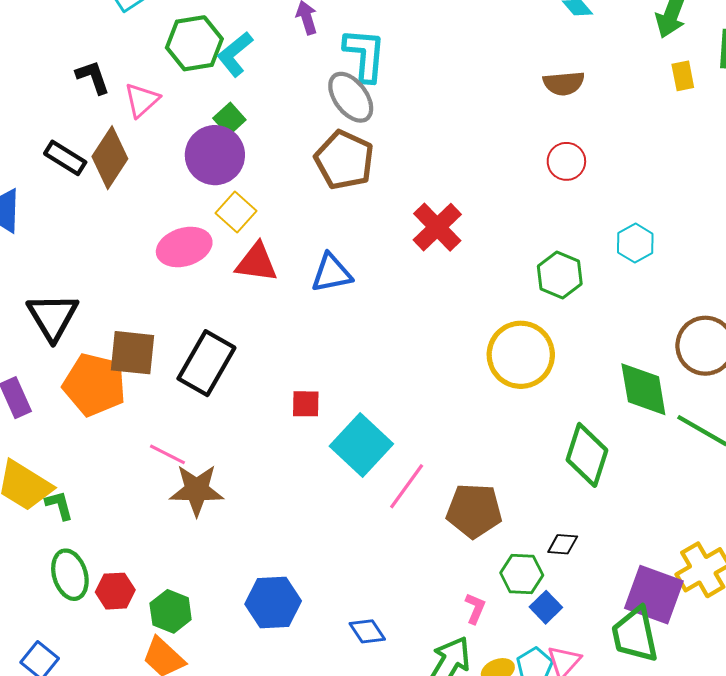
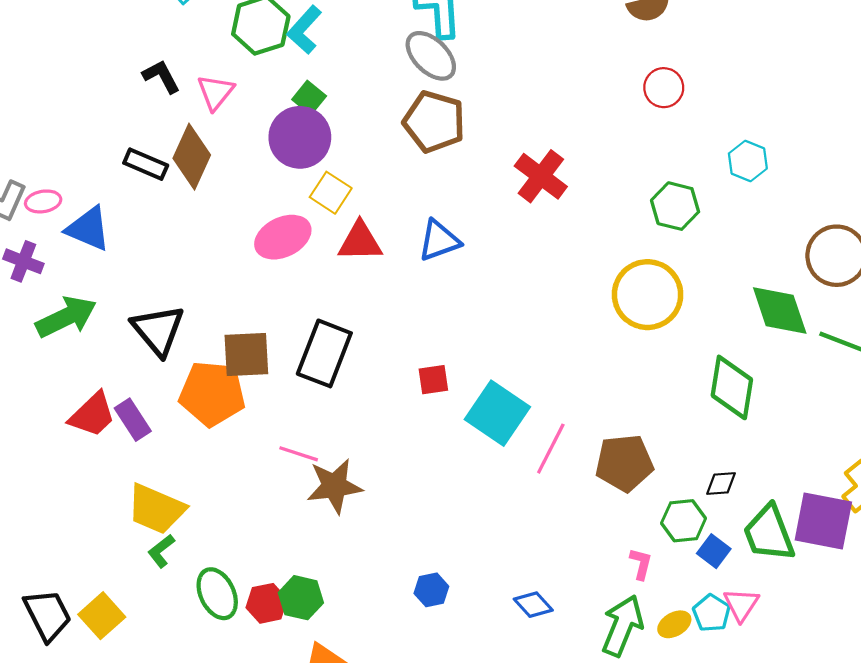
green L-shape: (59, 505) -> (161, 551), moved, turned -104
blue hexagon: (273, 603) -> (431, 590), size x0.6
green hexagon: (171, 611) -> (301, 598), moved
green trapezoid: (635, 635) -> (769, 533), moved

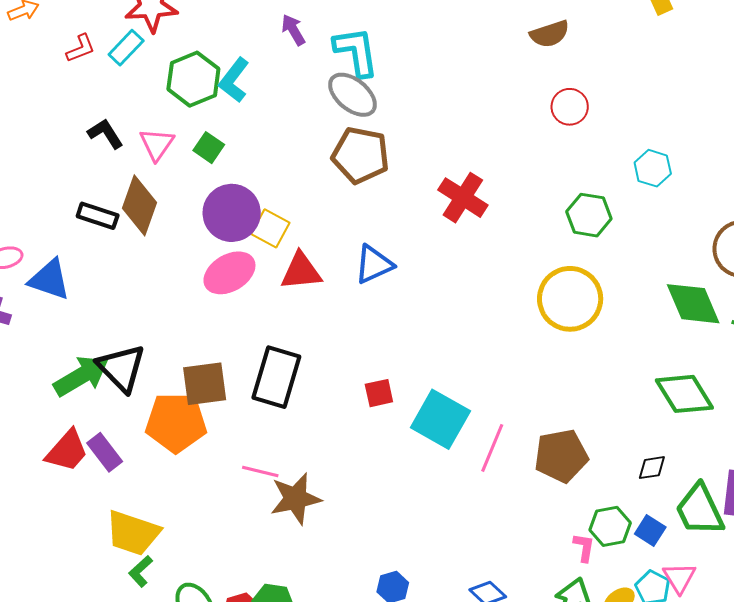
green square: (309, 98) -> (209, 148), moved
purple circle: (300, 137) -> (232, 213), moved
green arrow: (66, 317) -> (81, 376), moved
green diamond: (732, 387) -> (684, 394), moved, turned -36
green hexagon: (684, 521) -> (610, 526), moved

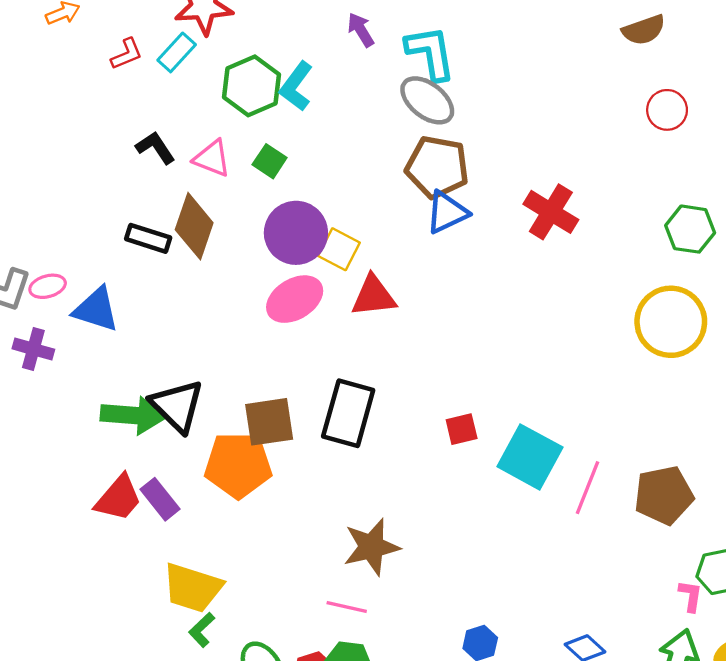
pink triangle: (157, 144) -> (212, 158), turned -42
blue triangle: (374, 264) -> (447, 212), moved
green arrow: (81, 376) -> (133, 415), turned 36
pink line: (260, 472) -> (347, 607), moved

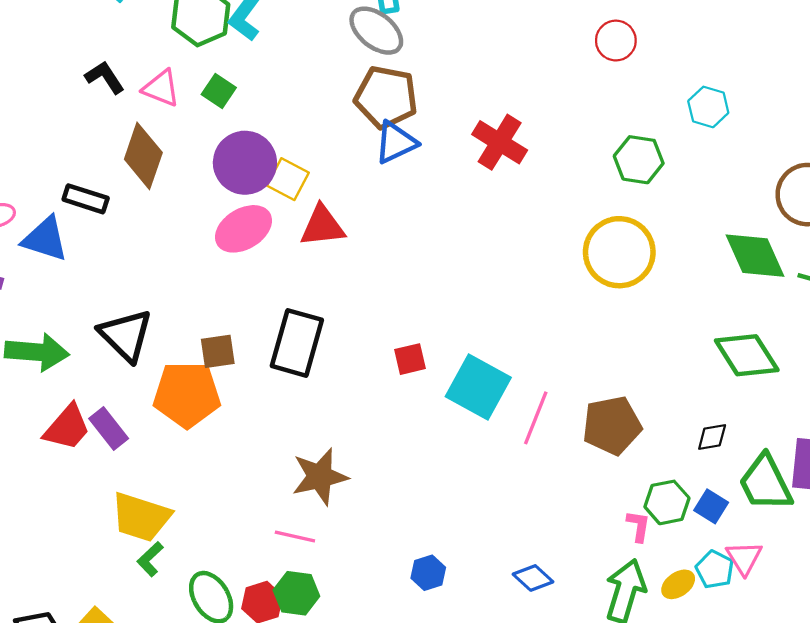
black rectangle: (148, 238) -> (86, 199), moved
green arrow: (133, 415) -> (37, 352), moved
brown square: (269, 422) -> (218, 351), size x0.7

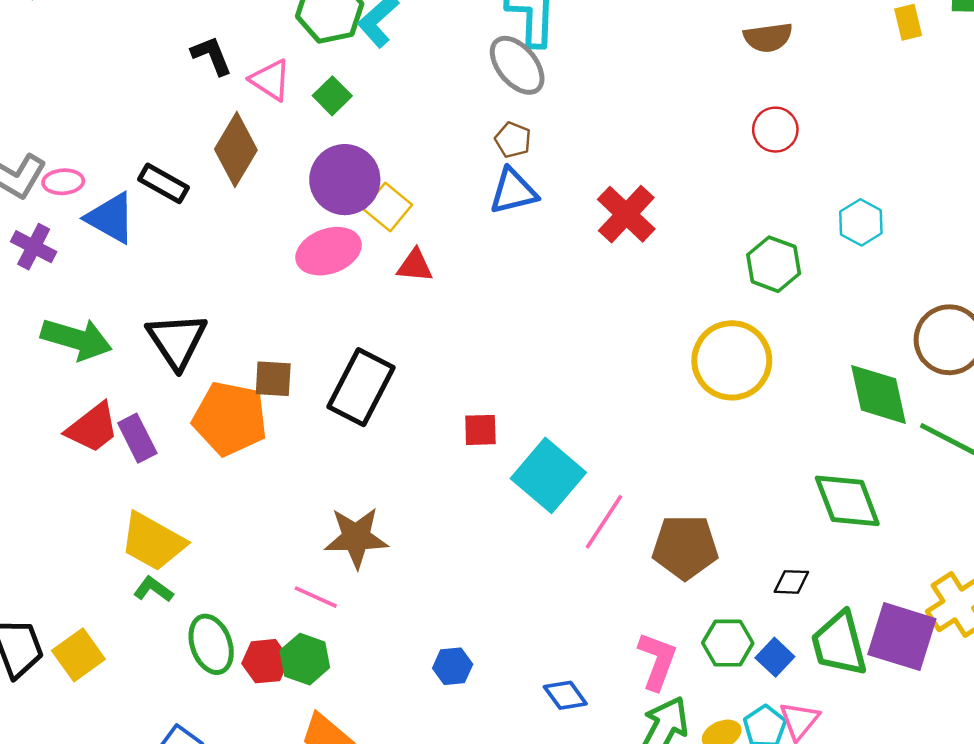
brown pentagon: (386, 97) -> (513, 140), size x0.5
red triangle: (322, 226) -> (415, 266), size x0.7
pink L-shape: (638, 526) -> (657, 661), moved, size x1.6
green L-shape: (150, 559) -> (153, 589), turned 68

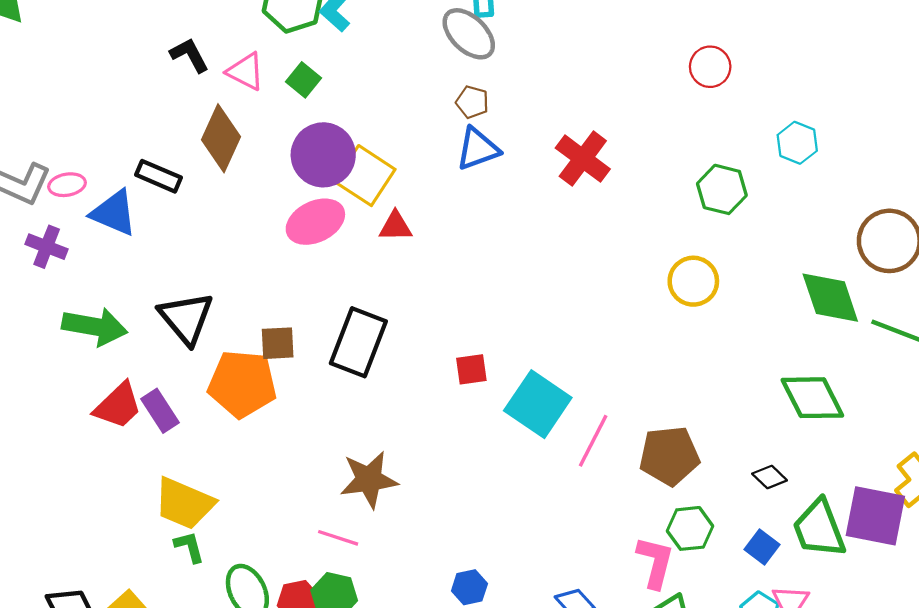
yellow square: (388, 207) -> (365, 176), size x1.4
yellow circle: (732, 360) -> (693, 281), size x0.7
black diamond: (791, 582) -> (770, 477), turned 48
green L-shape: (153, 589) -> (189, 547), turned 45
green hexagon: (728, 643) -> (690, 528), moved

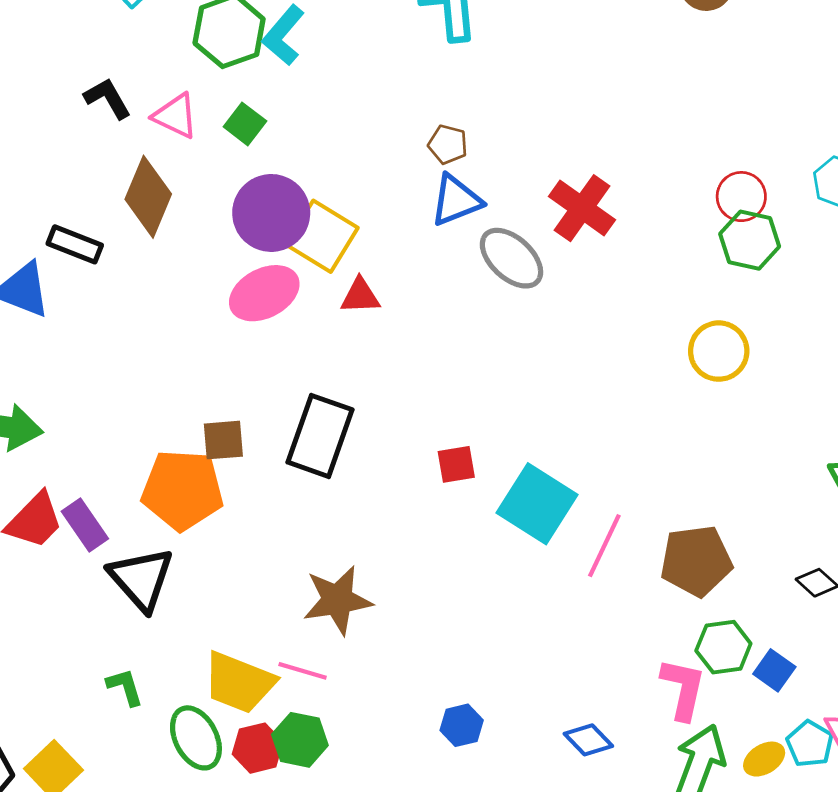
gray ellipse: (469, 34) -> (511, 258), moved
red circle: (710, 67) -> (741, 197), moved
black triangle: (186, 318) -> (141, 579), moved
yellow trapezoid: (184, 503) -> (239, 682), moved
blue square: (762, 547) -> (774, 670), moved

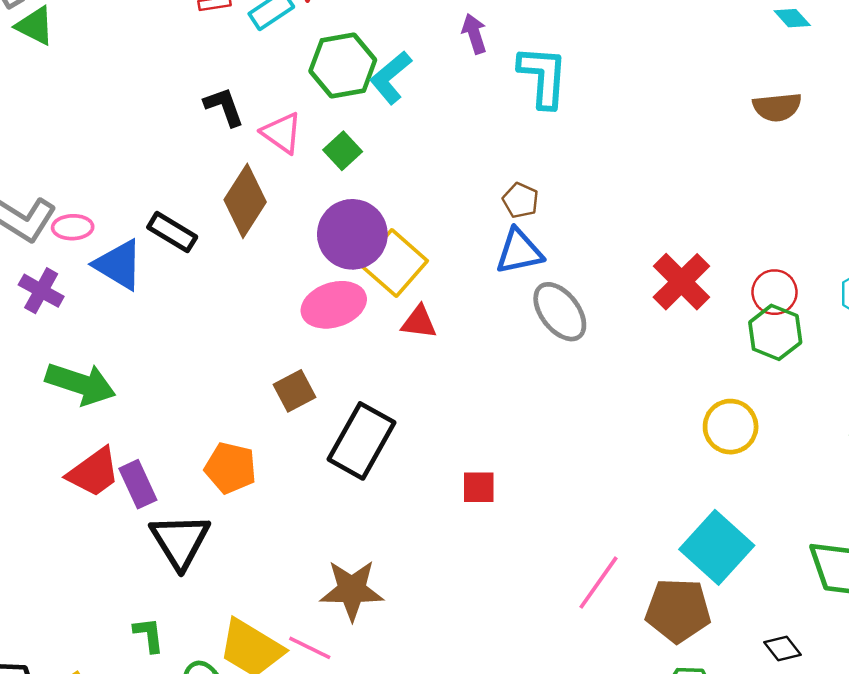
red cross: (582, 208) -> (681, 282), moved
brown square: (223, 440) -> (295, 391), moved, turned -33
orange pentagon: (182, 490) -> (230, 468), size x0.7
cyan square: (537, 504) -> (717, 547), moved

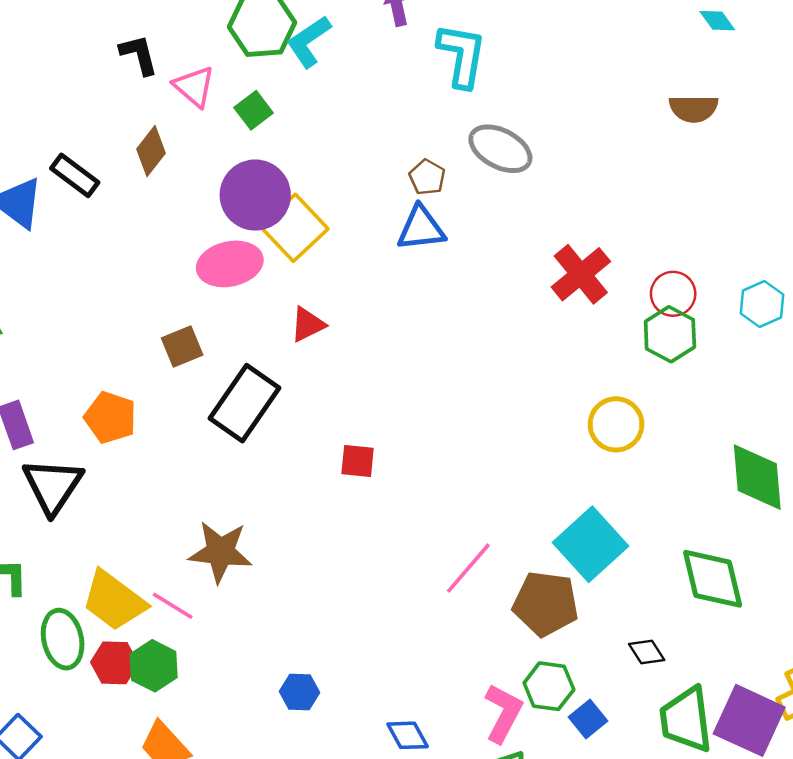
brown diamond: (245, 201) -> (151, 151), size x0.7
gray ellipse: (560, 312) -> (500, 149), moved, turned -30
red triangle: (419, 322) -> (308, 324), moved, turned -39

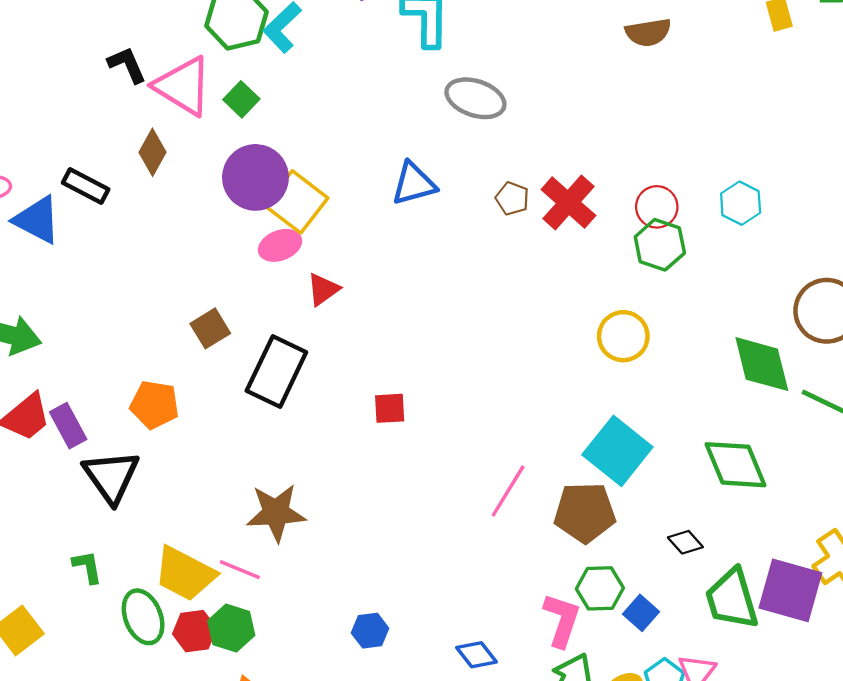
pink triangle: (194, 86) -> (183, 86), size x1.5
brown pentagon: (427, 177) -> (512, 198), moved
pink ellipse: (230, 264) -> (280, 245), moved, size x0.7

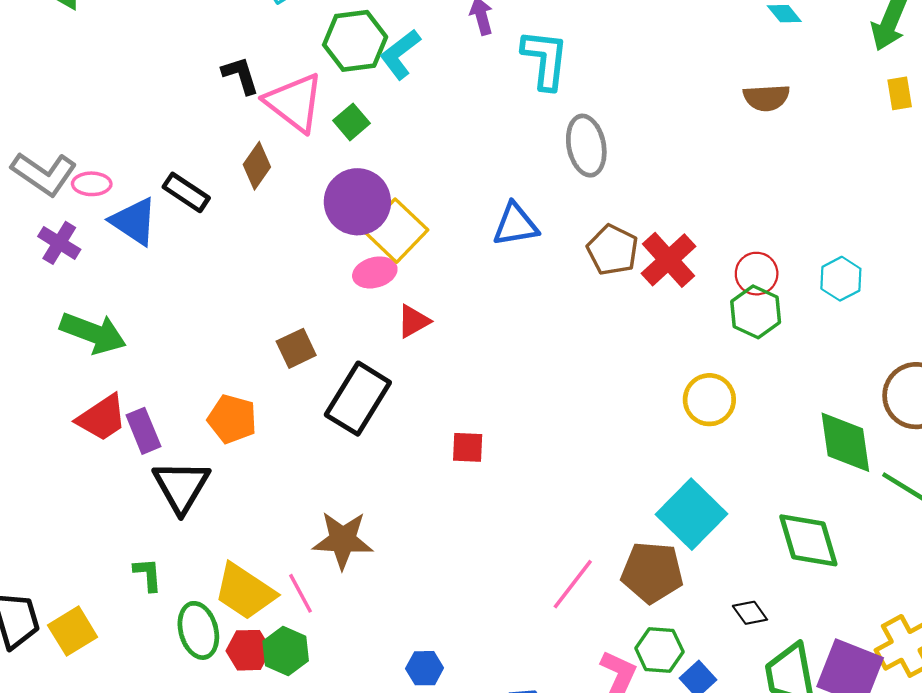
gray ellipse: (475, 98) -> (586, 146), turned 54
brown pentagon: (512, 198) -> (613, 250), size x1.5
pink line: (508, 491) -> (573, 584), moved
pink line: (240, 570) -> (300, 593), turned 33

